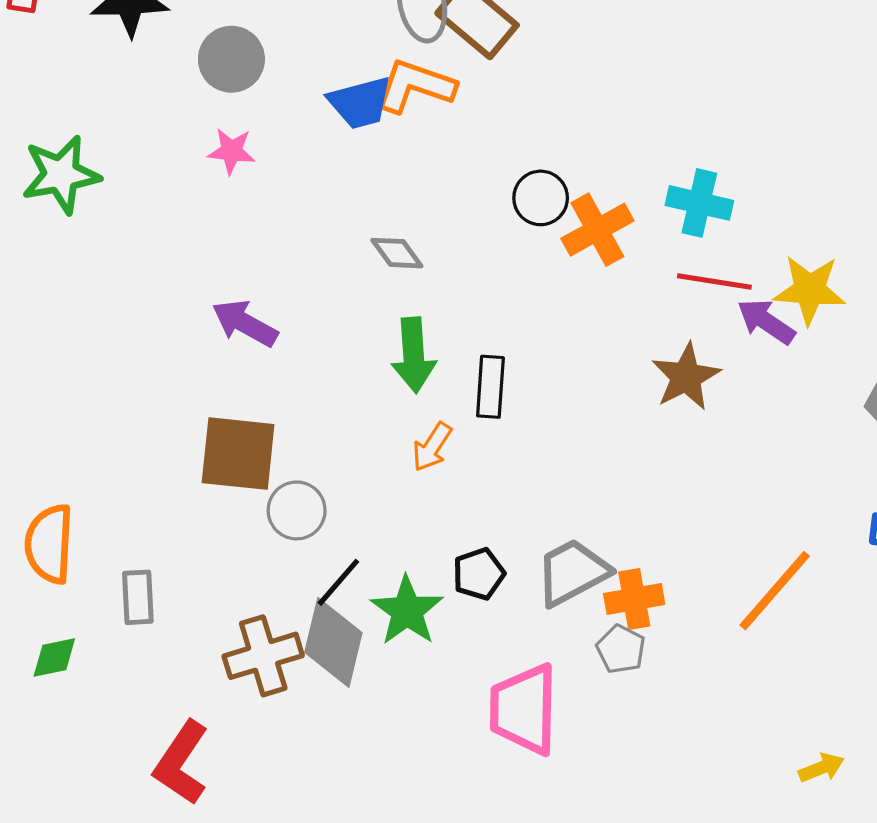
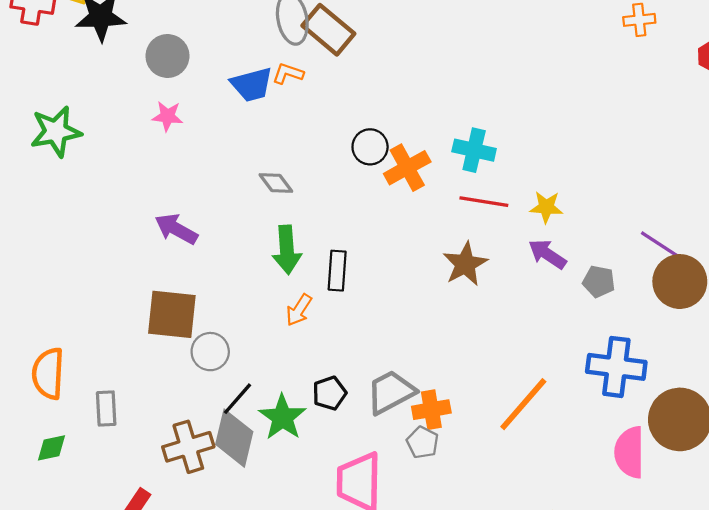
orange L-shape: (415, 86) -> (288, 74), size x0.6
yellow star: (810, 290) -> (546, 207), size x0.7
purple arrow: (766, 322) -> (547, 254), moved

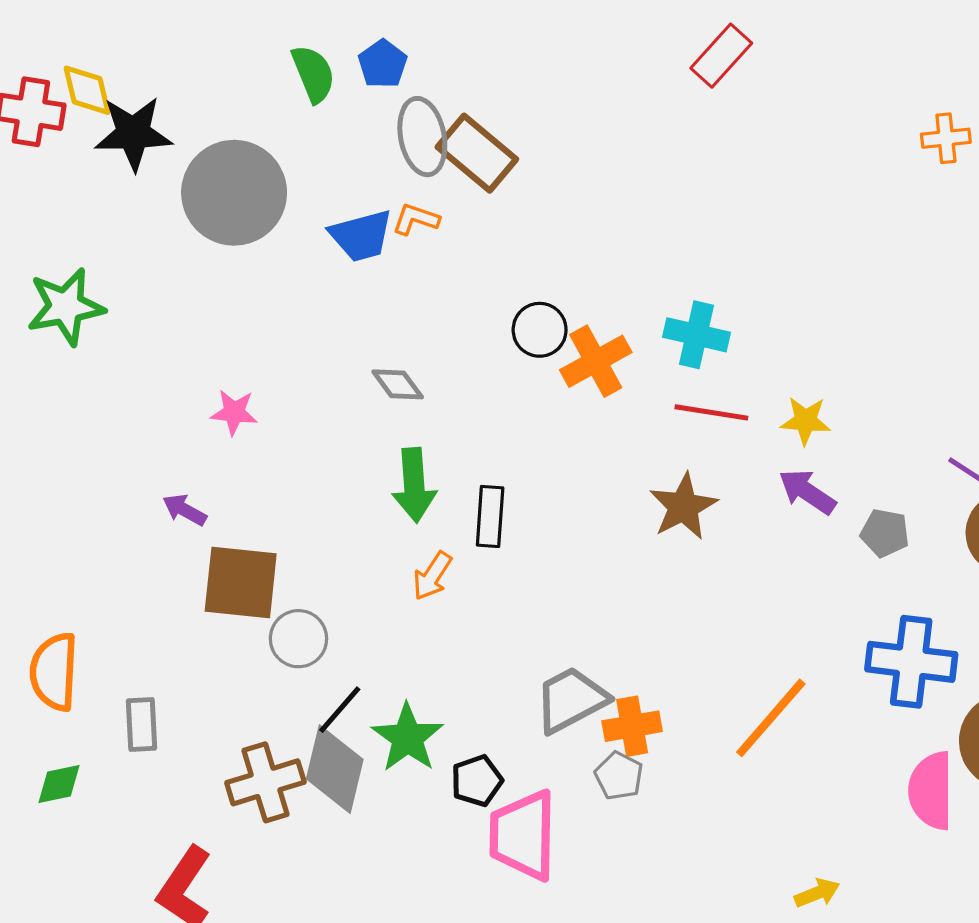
gray circle: (167, 56) -> (234, 193), size x1.6
pink star: (167, 116) -> (234, 412), moved
purple arrow: (176, 229) -> (185, 510), moved, size x0.7
black pentagon: (330, 393) -> (477, 781), moved

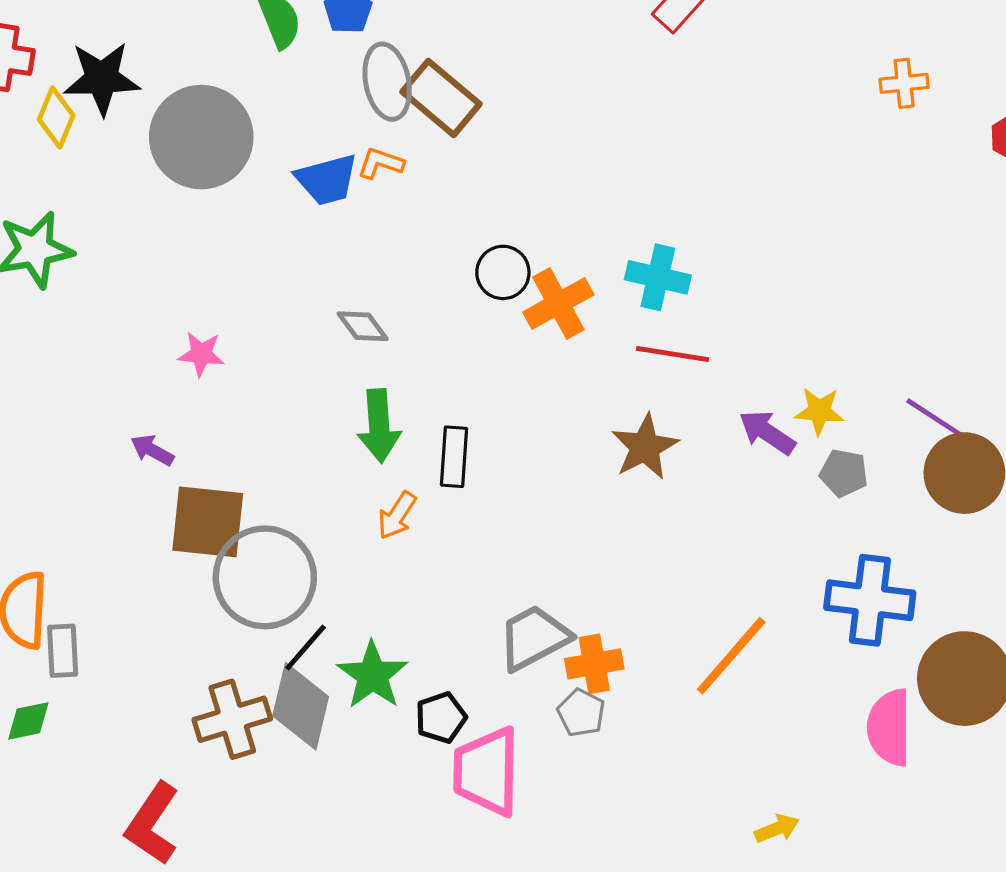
yellow diamond: (87, 90) -> (56, 118), moved, turned 36
yellow star: (806, 421) -> (819, 411), moved
gray circle: (298, 639) -> (265, 577), size x1.8
gray rectangle: (142, 725) -> (63, 651), moved

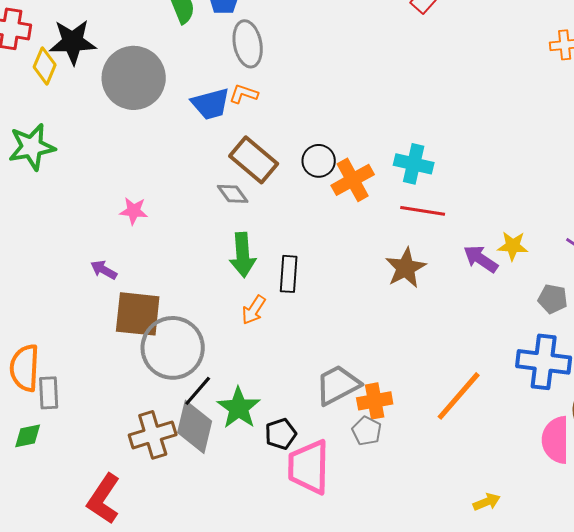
brown rectangle: (441, 98) -> (254, 160), moved
gray pentagon: (844, 473) -> (553, 299), moved

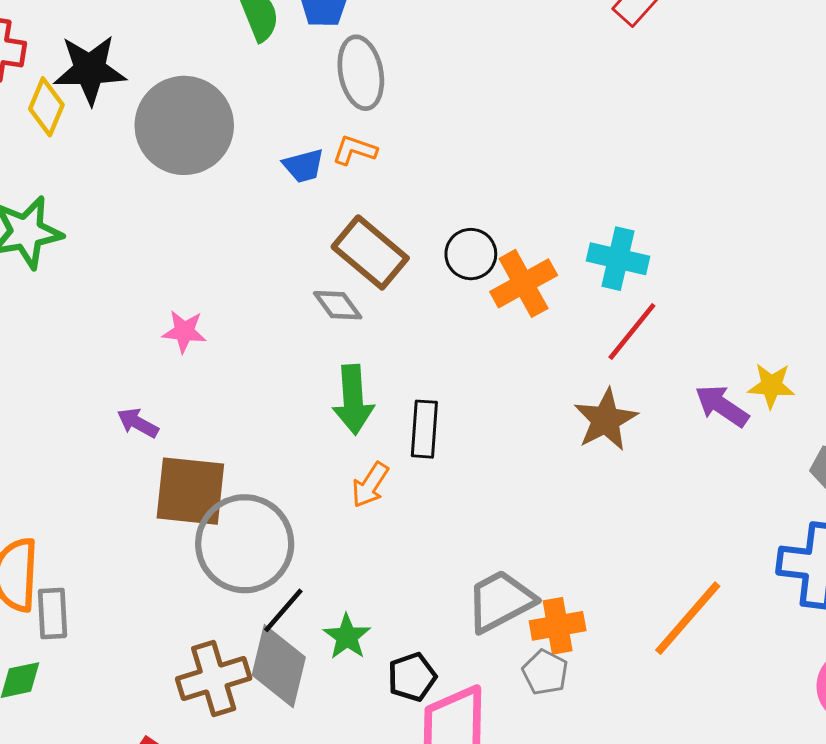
blue trapezoid: (211, 104) -> (304, 166), size x0.7
red line: (423, 211) -> (632, 331), turned -60
green star: (239, 408) -> (347, 637), size x0.7

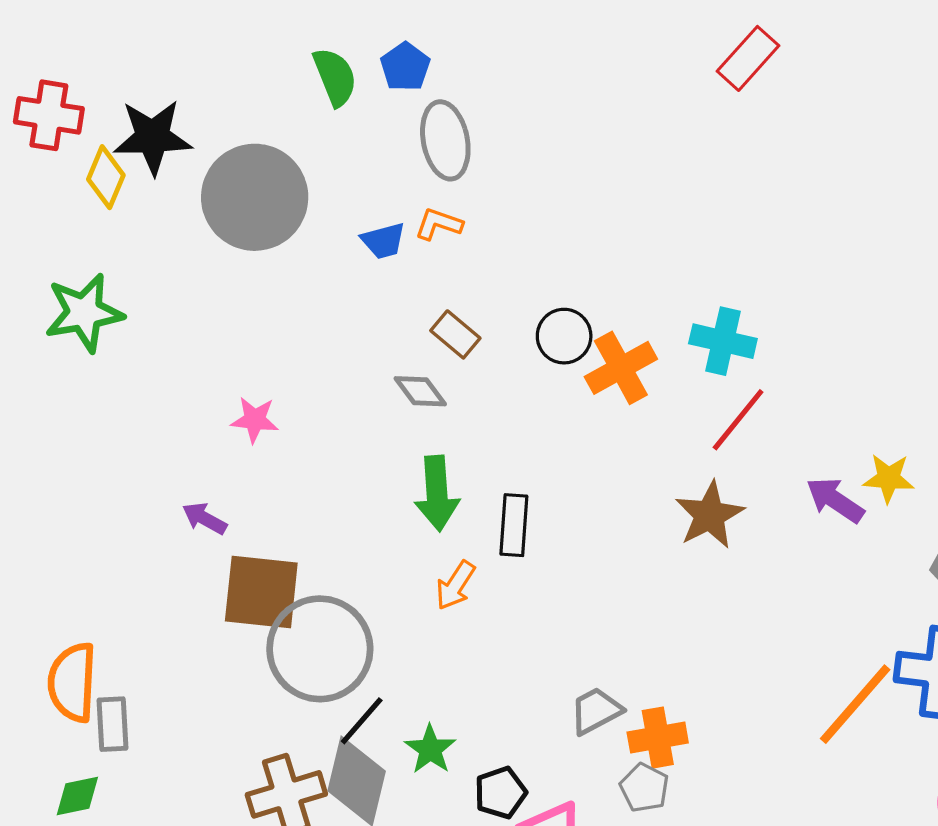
brown rectangle: (370, 252) -> (455, 334), size x0.6
gray trapezoid: (500, 601) -> (596, 711), size x0.7
orange line: (688, 618) -> (855, 704), moved

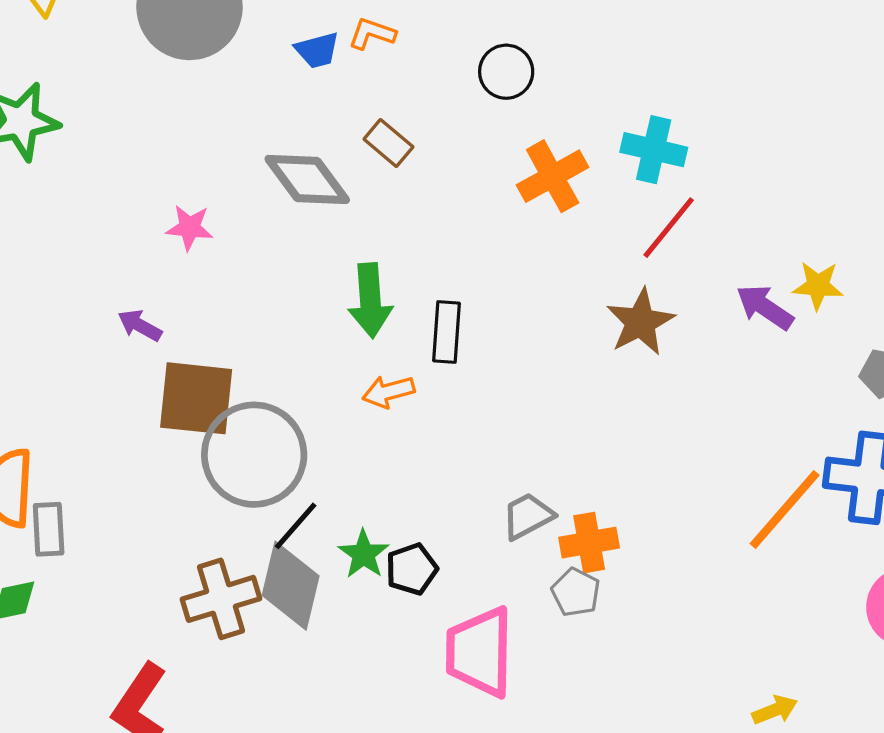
black circle: (564, 336) -> (506, 72), moved
gray diamond: (420, 391) -> (307, 179), moved, size x1.6
orange arrow: (455, 585) -> (388, 392), turned 42
black pentagon: (501, 793) -> (412, 569), moved

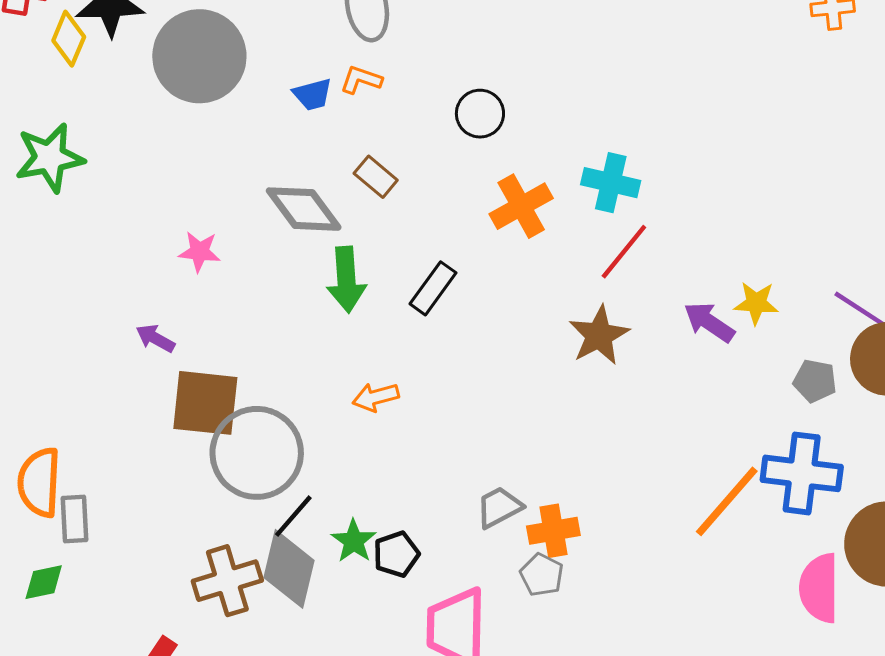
green arrow: (370, 301) -> (346, 280), moved
black rectangle: (446, 332) -> (433, 288), moved, turned 32

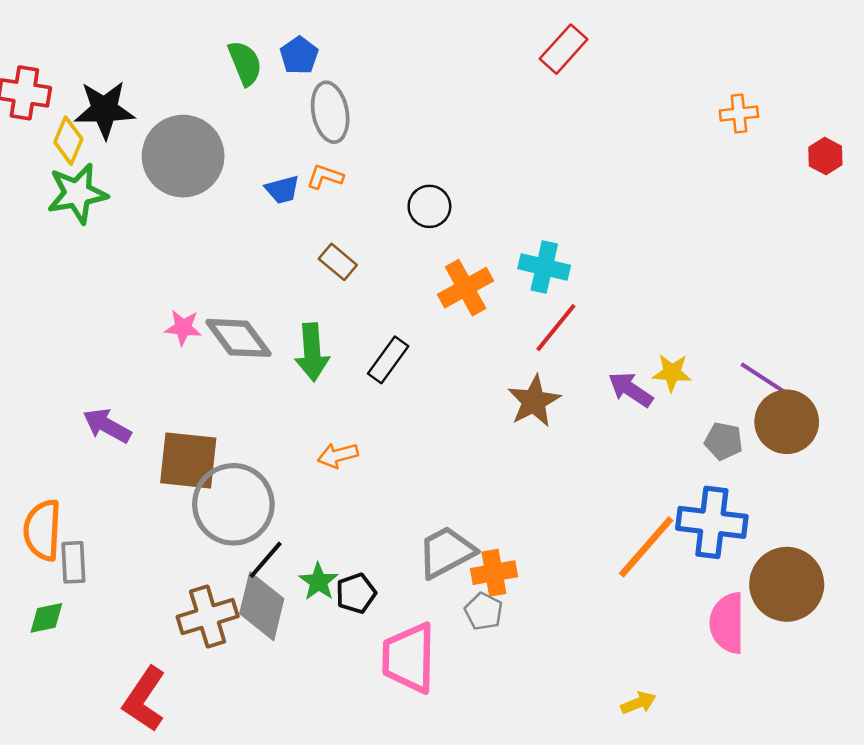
green star: (50, 158) -> (77, 193), moved
gray diamond: (304, 209) -> (239, 338), moved
purple arrow: (155, 338) -> (107, 426), moved, size x1.4
gray trapezoid: (499, 507) -> (446, 552), size x1.4

